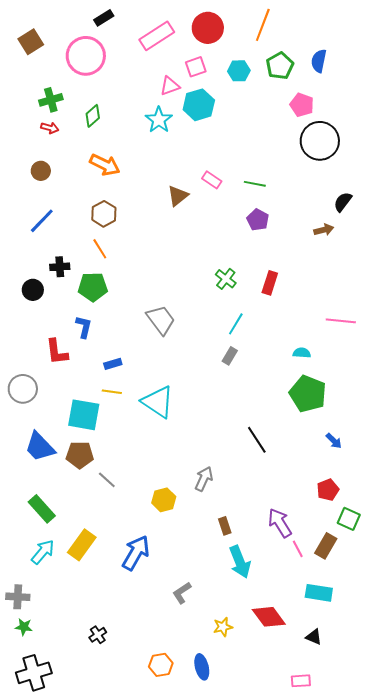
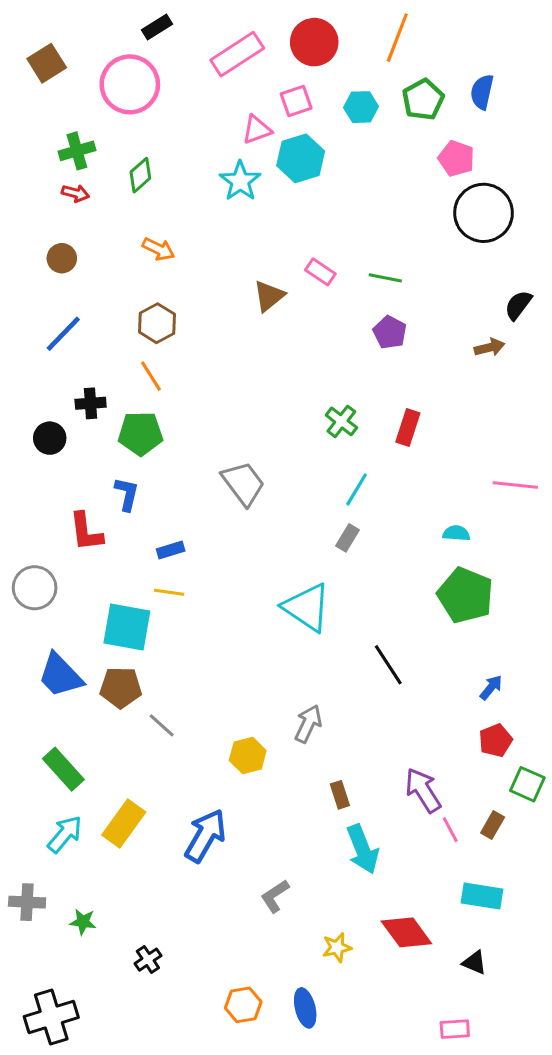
orange arrow: (105, 165) -> (159, 249), size x0.7
cyan triangle: (158, 402) -> (307, 607), moved
blue arrow: (334, 441) -> (491, 687), moved, turned -96
brown rectangle: (326, 546) -> (493, 825), size x0.7
green star: (24, 627) -> (83, 922), moved

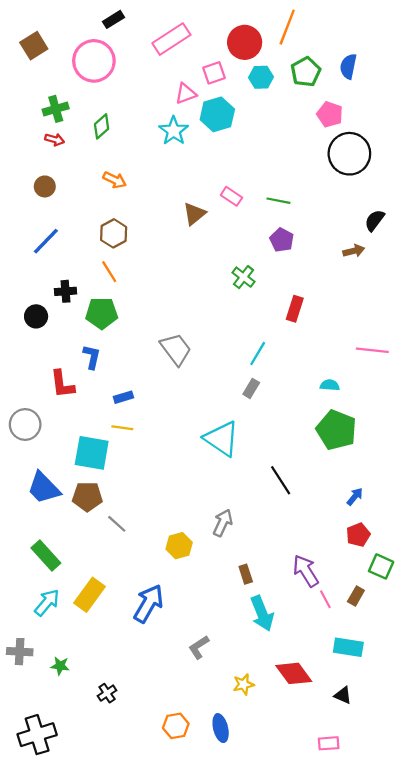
red circle: (314, 42) -> (245, 42), moved
green cross: (341, 421) -> (243, 277), moved

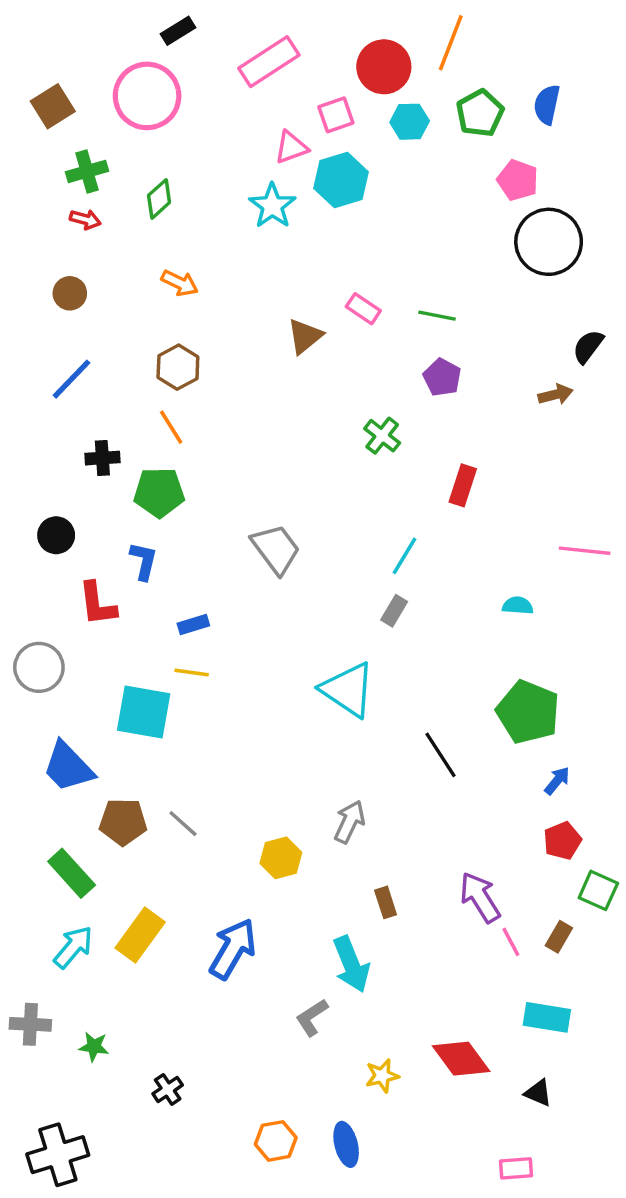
brown square: (34, 46) -> (53, 106), moved
black circle: (36, 316) -> (56, 535), moved
green pentagon: (336, 430) -> (528, 712), moved
brown pentagon: (87, 497) -> (123, 822), moved
cyan arrow: (262, 613) -> (351, 964), moved

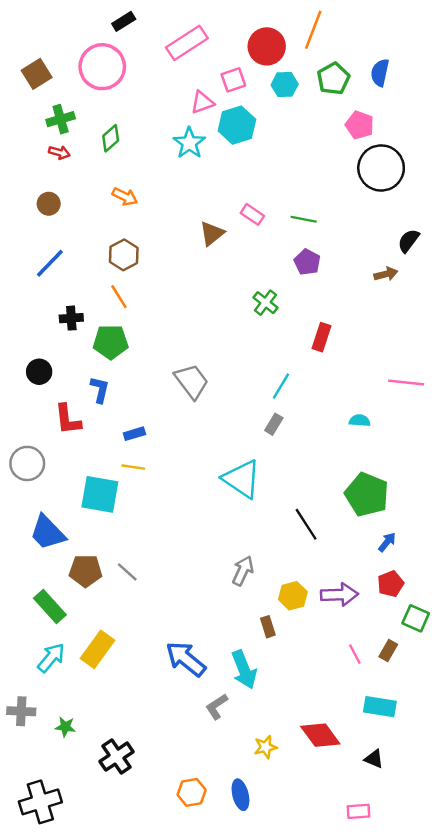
yellow hexagon: (281, 858) -> (293, 596), moved
purple arrow: (480, 897) -> (339, 595), moved, turned 120
blue arrow: (233, 949) -> (186, 659), moved, turned -81
black cross: (168, 1089) -> (117, 757), size x1.6

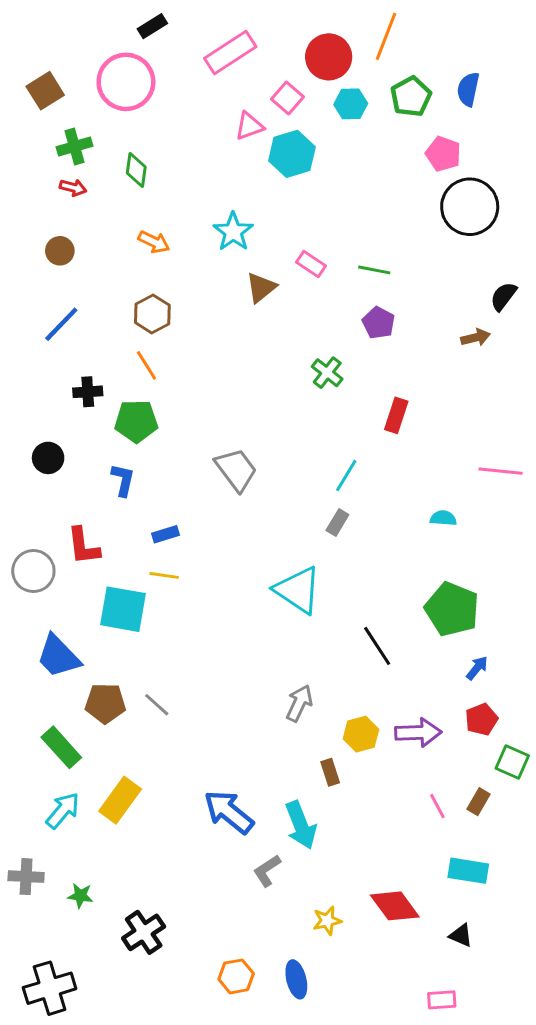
pink square: (233, 80) -> (288, 98), turned -30
green diamond: (111, 138) -> (136, 170), turned -40
cyan star: (189, 143) -> (233, 232), moved
red L-shape: (68, 419) -> (83, 546), moved

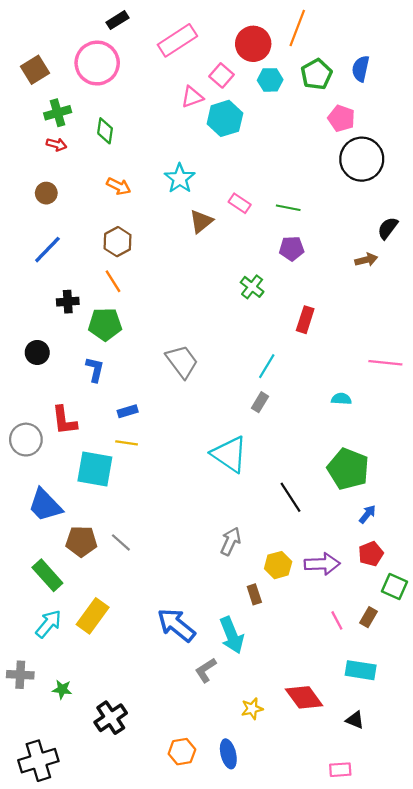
purple pentagon: (379, 323) -> (292, 248), turned -30

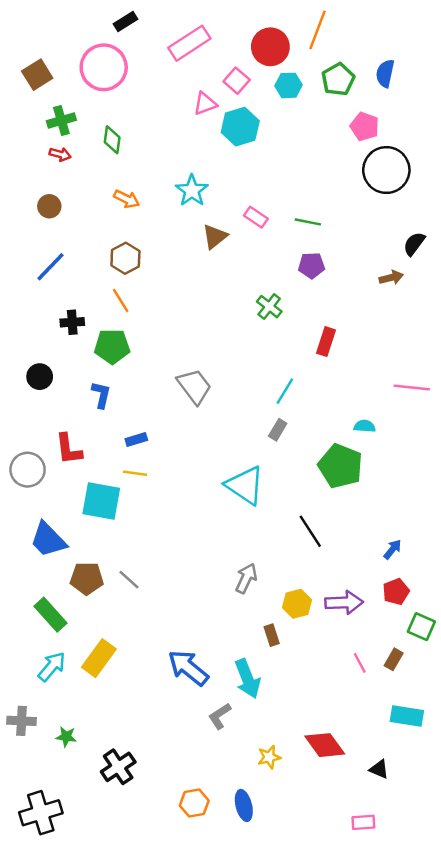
green pentagon: (348, 469) -> (340, 466), moved
cyan rectangle: (361, 670) -> (407, 716), moved

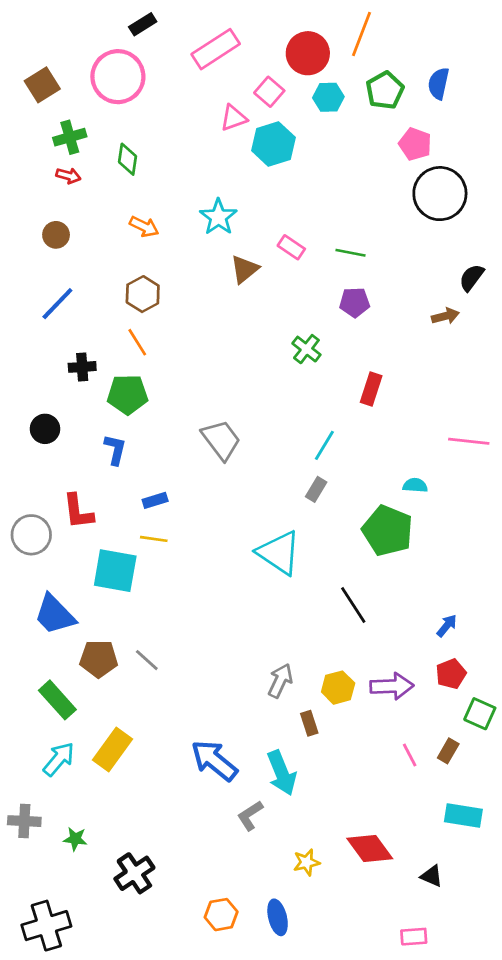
gray arrow: (246, 578) -> (280, 681), moved

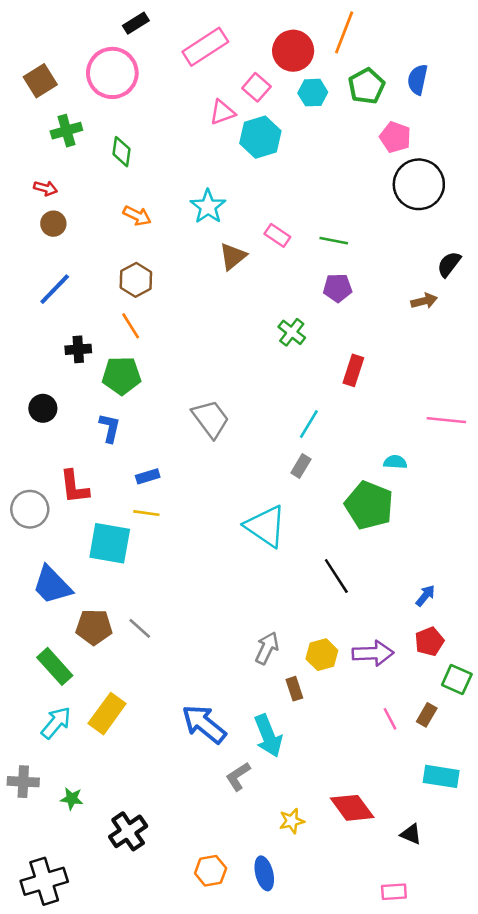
red arrow: (68, 176) -> (45, 188), moved

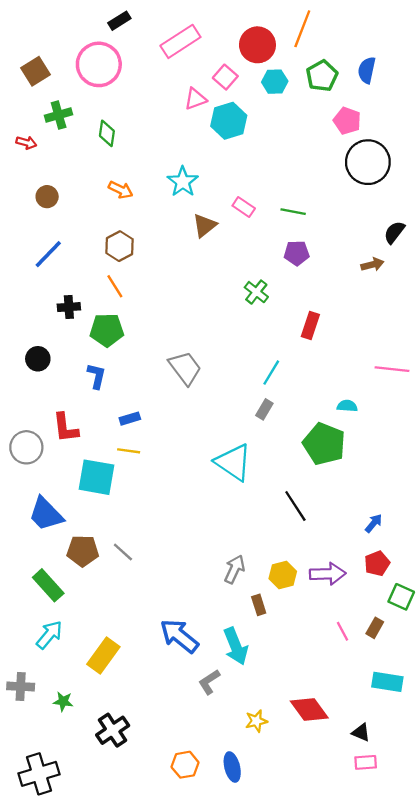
red arrow: (45, 188) -> (26, 143), moved
yellow rectangle: (107, 714) -> (103, 655), moved
pink rectangle: (394, 892) -> (366, 762), moved

